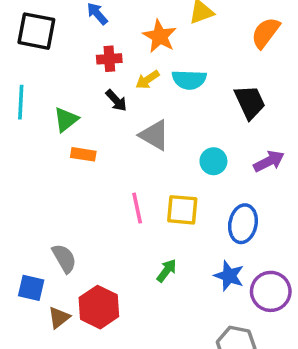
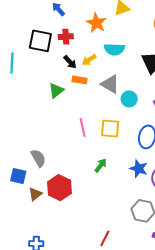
black square: (36, 31) -> (40, 41), moved
yellow arrow: (147, 80) -> (89, 60), moved
green triangle: (66, 120) -> (56, 90), moved
gray triangle: (154, 135) -> (110, 84), moved
orange rectangle: (83, 154) -> (80, 80), moved

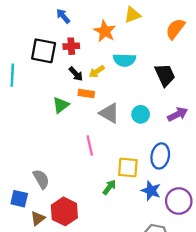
gray triangle: (110, 84) -> (109, 113), moved
yellow square: (110, 128) -> (128, 168), moved

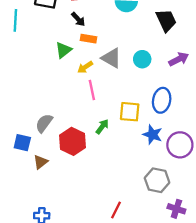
yellow arrow: (97, 72) -> (85, 67), moved
gray semicircle: (41, 179) -> (44, 123), turned -114
green arrow: (109, 187) -> (102, 127), moved
red hexagon: (64, 211) -> (73, 141), moved

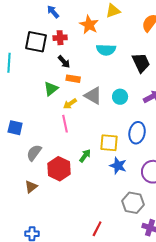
pink line: (92, 90) -> (65, 124), moved
blue star: (152, 135) -> (118, 166), moved
blue square: (22, 143) -> (15, 128), moved

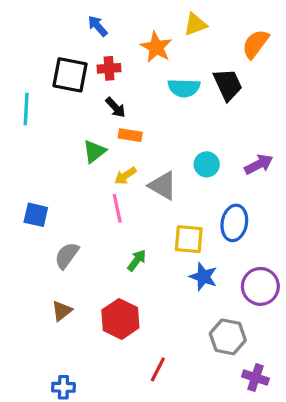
black trapezoid: (141, 63) -> (228, 85), moved
gray triangle: (93, 96) -> (163, 186), moved
green arrow: (85, 156) -> (137, 260), moved
red hexagon: (59, 169) -> (120, 319), moved
red line: (97, 229) -> (158, 369), moved

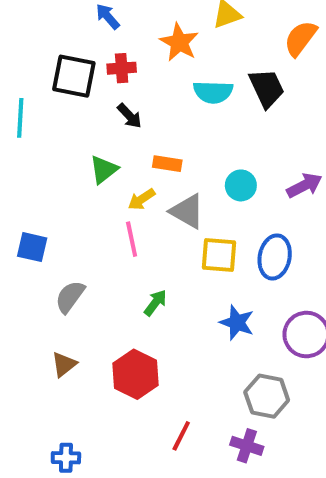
orange rectangle: (130, 135) -> (167, 164), moved
yellow square: (189, 239) -> (219, 255), moved
purple cross: (255, 378) -> (247, 446), moved

